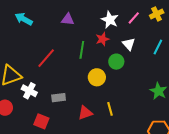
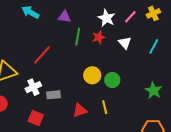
cyan arrow: (24, 19) -> (30, 12), moved
green line: (82, 50) -> (78, 36), moved
green circle: (116, 62) -> (112, 80), moved
white cross: (29, 91) -> (33, 87), moved, turned 35

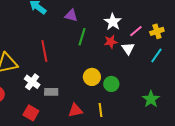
yellow cross: (153, 13) -> (157, 31), moved
pink line: (130, 17) -> (136, 31), moved
red star: (99, 37) -> (111, 42), moved
red line: (42, 55) -> (44, 51), turned -60
white cross: (33, 87) -> (32, 82), turned -35

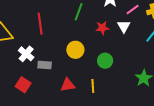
red star: (111, 42) -> (102, 28), moved
yellow circle: (92, 77) -> (75, 50), moved

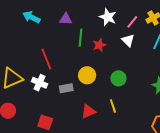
red star: (102, 28) -> (99, 45), moved
white cross: (26, 54) -> (40, 83), moved
gray rectangle: (45, 65) -> (66, 88), moved

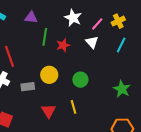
red triangle: (88, 111) -> (49, 111), turned -42

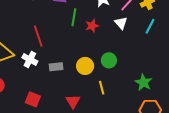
yellow circle: (49, 75) -> (85, 66), moved
green star: (122, 89) -> (144, 82), moved
red triangle: (49, 111) -> (73, 101), moved

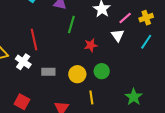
red star: (92, 26) -> (91, 45), moved

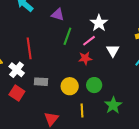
pink line: (125, 18) -> (89, 41), moved
green star: (134, 97) -> (113, 105), moved
red square: (22, 102) -> (17, 93), moved

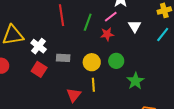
green line: (67, 36) -> (88, 22), moved
red line: (29, 48) -> (61, 15), moved
yellow line: (82, 110) -> (93, 85), moved

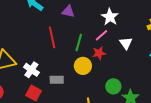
green circle: (116, 61) -> (113, 86), moved
yellow circle: (92, 62) -> (83, 66), moved

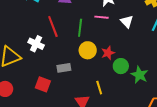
pink line: (101, 35) -> (101, 17), turned 56
red star: (99, 53) -> (108, 53), moved
white cross: (31, 70) -> (36, 44), moved

